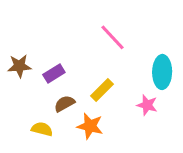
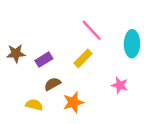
cyan ellipse: (162, 72) -> (132, 44), moved
yellow rectangle: (102, 90) -> (83, 58), moved
orange star: (90, 126) -> (73, 102), turned -30

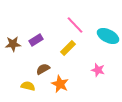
cyan ellipse: (132, 44) -> (108, 36), turned -65
purple rectangle: (44, 60) -> (36, 40), moved
orange star: (73, 102) -> (60, 84), turned -30

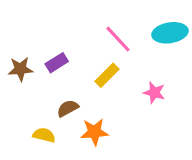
cyan ellipse: (108, 36) -> (170, 33), moved, turned -35
pink star: (98, 70) -> (154, 93), moved
orange star: (60, 84) -> (94, 132), turned -30

